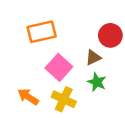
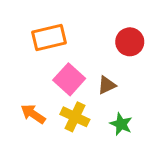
brown triangle: (93, 57) -> (107, 85), moved
green star: (97, 82) -> (121, 124), moved

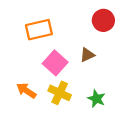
red circle: (130, 42) -> (103, 20), moved
brown triangle: (107, 85) -> (87, 55), moved

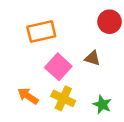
brown triangle: (87, 55) -> (92, 58), turned 42

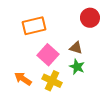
green star: (102, 105) -> (77, 67), moved

